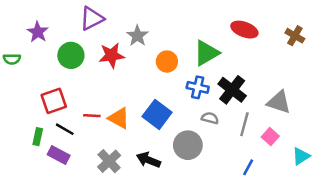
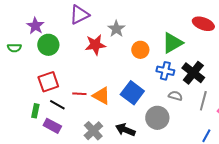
green circle: (71, 55) -> (48, 45), moved

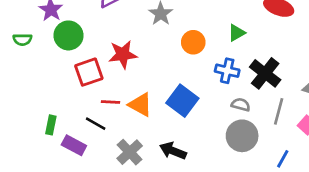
green triangle: (172, 43) -> (237, 33), size x0.6
red star: (95, 45) -> (123, 54), moved
red square: (48, 82) -> (89, 72), moved
black line: (57, 105) -> (96, 124), moved
gray circle: (157, 118) -> (242, 136), moved

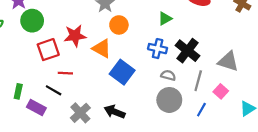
orange circle: (193, 42) -> (119, 25), moved
orange triangle: (140, 105) -> (102, 49), moved
blue line: (283, 159) -> (201, 110), moved

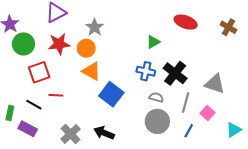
orange circle: (119, 25) -> (86, 48), moved
red star: (75, 36) -> (59, 44), moved
black line: (54, 90) -> (34, 105), moved

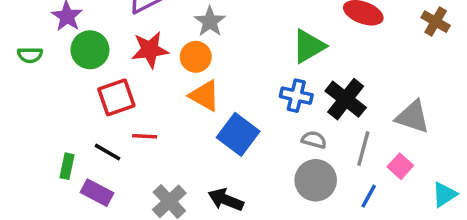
green triangle: (153, 42) -> (309, 46), size x1.5

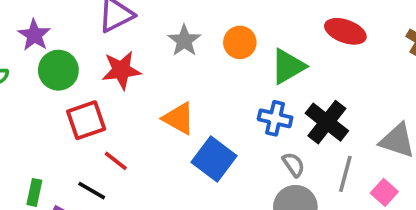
orange circle: (196, 57) -> (240, 42), moved
red line: (145, 136) -> (116, 161), turned 35
gray semicircle: (314, 140) -> (294, 165), turned 40
black line: (108, 152) -> (92, 191), moved

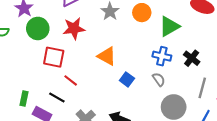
red square: (86, 120) -> (54, 57), turned 30
black cross: (327, 122) -> (192, 58), size x0.7
blue square: (214, 159) -> (127, 79), size x0.6
gray semicircle: (294, 165) -> (159, 79), moved

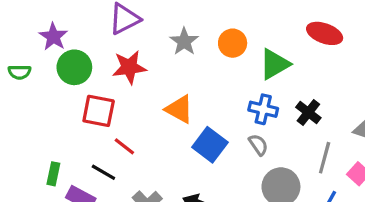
blue square: (127, 79) -> (210, 145), size x1.5

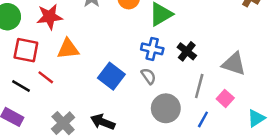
orange triangle: (179, 109) -> (68, 49), moved, turned -35
black line: (103, 172) -> (21, 86), moved

